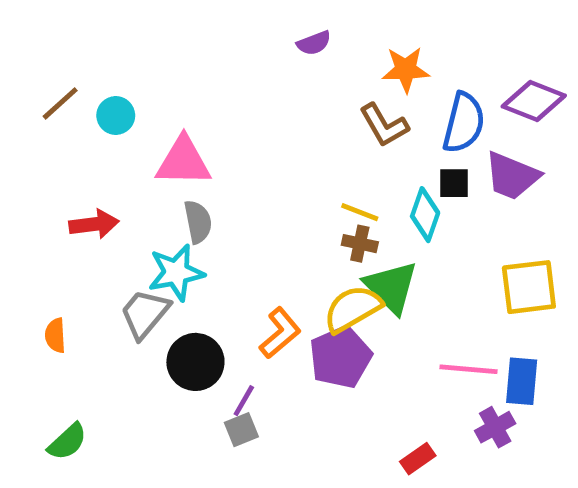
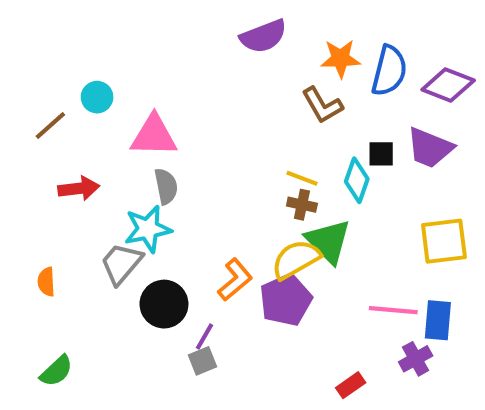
purple semicircle: (314, 43) -> (263, 36), size x1.6
brown line: (60, 103) -> (50, 126), moved
blue semicircle: (464, 123) -> (389, 71), moved

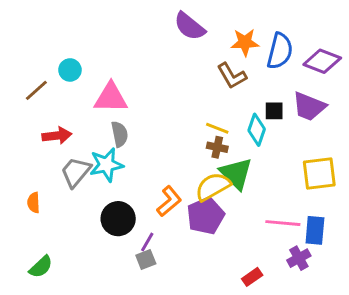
purple semicircle: (263, 36) -> (190, 26), turned 60
gray trapezoid: (121, 263) -> (76, 172), moved

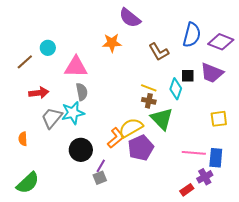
orange star: (245, 42) -> (112, 43), moved
yellow square: (319, 173) -> (219, 119), size x0.7
yellow semicircle: (213, 187) -> (131, 128), moved
green semicircle: (41, 267) -> (28, 183), size x1.4
red rectangle: (252, 277) -> (187, 190), moved

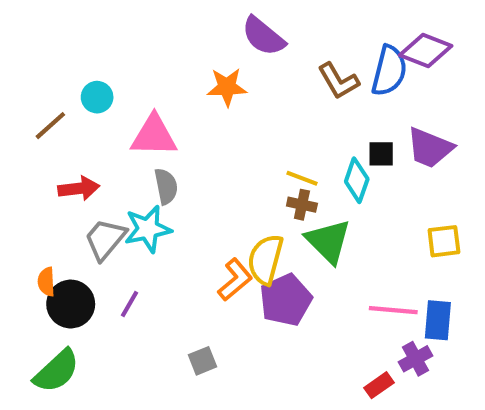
purple diamond: (221, 42) -> (426, 50), moved
brown L-shape: (159, 52) -> (338, 81), moved
yellow semicircle: (131, 128) -> (265, 259), turned -45
black circle: (81, 150) -> (71, 304), moved
purple line: (101, 166) -> (130, 304), moved

